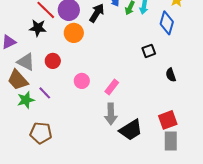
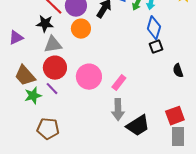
blue diamond: (167, 23) -> (154, 28), moved
red circle: (53, 61) -> (55, 68), moved, size x1.5
gray triangle: (26, 62) -> (53, 45), moved, turned -36
pink circle: (82, 81) -> (89, 77), size x1.6

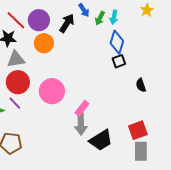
pink rectangle: (119, 83) -> (82, 108), moved

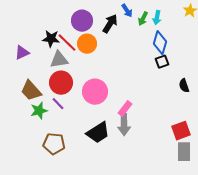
red line: (16, 20) -> (67, 43), moved
black trapezoid: (101, 140) -> (98, 133), moved

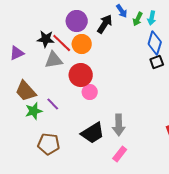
red circle: (61, 83) -> (81, 75), moved
pink circle: (95, 92) -> (90, 92), size x0.6
pink rectangle: (125, 109) -> (120, 154), moved

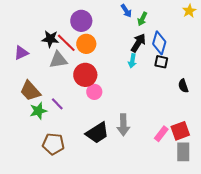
cyan arrow: (152, 18) -> (132, 61), moved
black arrow: (105, 24) -> (138, 43), moved
black square: (157, 62) -> (161, 62), turned 32
pink rectangle: (120, 154) -> (161, 134), moved

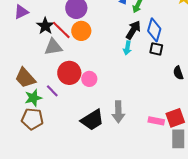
black star: (50, 39) -> (45, 26), turned 30
purple triangle: (21, 53) -> (21, 12), moved
red circle: (85, 75) -> (69, 73), moved
pink rectangle: (161, 134) -> (156, 121), turned 63
brown pentagon: (53, 144) -> (32, 119), moved

